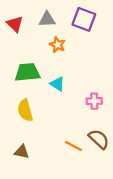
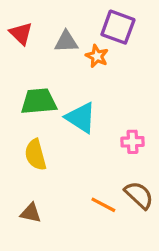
gray triangle: (47, 19) -> (66, 42), moved
orange star: (57, 45) -> (97, 56), moved
cyan triangle: (57, 84) -> (81, 118), size x1.5

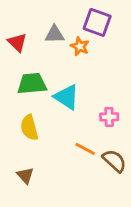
red triangle: (21, 34) -> (17, 42), moved
orange line: (103, 205) -> (85, 149), moved
brown triangle: (31, 213) -> (25, 175), turned 36

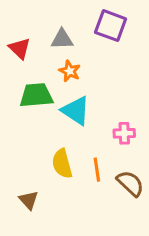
orange star: (80, 46) -> (70, 71), moved
yellow semicircle: (29, 128) -> (62, 164), moved
orange line: (85, 149) -> (97, 170), turned 54

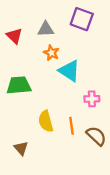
green trapezoid: (36, 95) -> (19, 85), moved
cyan triangle: (76, 111) -> (69, 71), moved

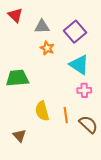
purple square: (82, 19) -> (75, 32), moved, turned 30
red triangle: (14, 36) -> (15, 15), moved
cyan triangle: (69, 71) -> (79, 65), moved

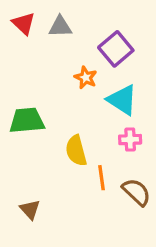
gray triangle: (42, 27) -> (60, 27), moved
orange star: (47, 48) -> (86, 78), moved
yellow semicircle: (42, 111) -> (76, 151), moved

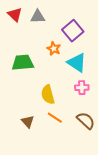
green trapezoid: (27, 120) -> (23, 63), moved
orange line: (102, 178) -> (55, 118), moved, turned -49
brown triangle: (30, 209) -> (28, 122), moved

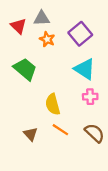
red triangle: (15, 15) -> (18, 26), moved
orange star: (54, 49) -> (47, 39), moved
green trapezoid: (23, 63) -> (25, 69), turned 45

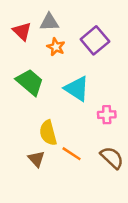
cyan triangle: (85, 69) -> (77, 89), moved
yellow semicircle: (53, 104) -> (48, 133), moved

